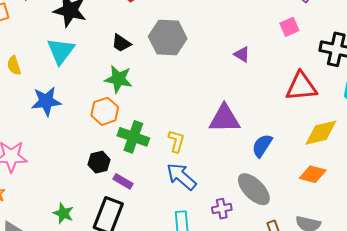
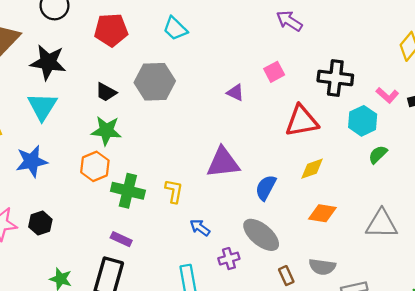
pink square: (289, 27) -> (274, 72), moved
yellow diamond: (321, 133) -> (312, 169), moved, size x0.7
black hexagon: (99, 162) -> (40, 223), moved
blue arrow: (181, 176) -> (200, 228), moved, size x0.6

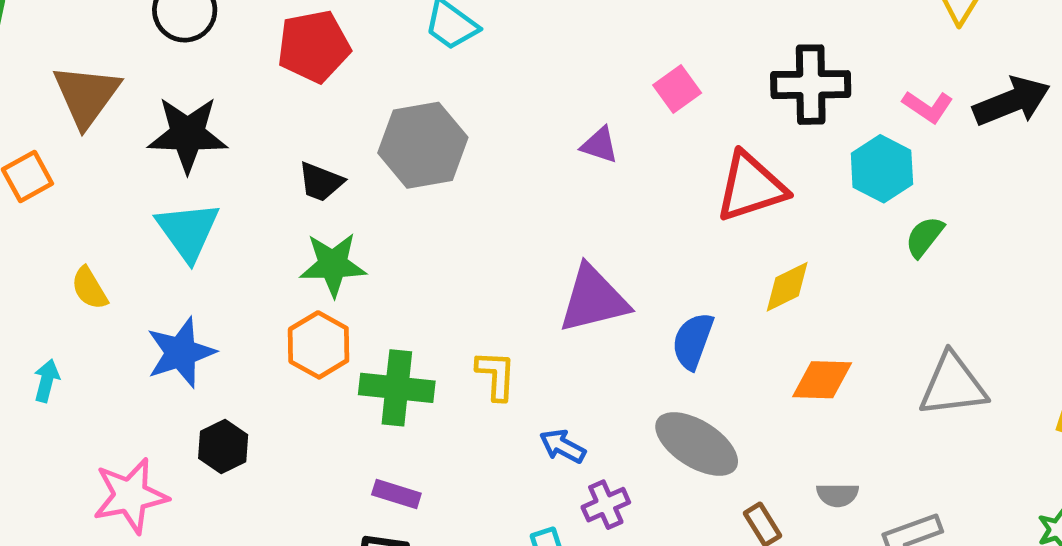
black hexagon: (40, 223) -> (223, 446), moved
purple cross: (229, 259) -> (606, 505), moved
gray semicircle: (322, 267) -> (838, 495), size x0.7

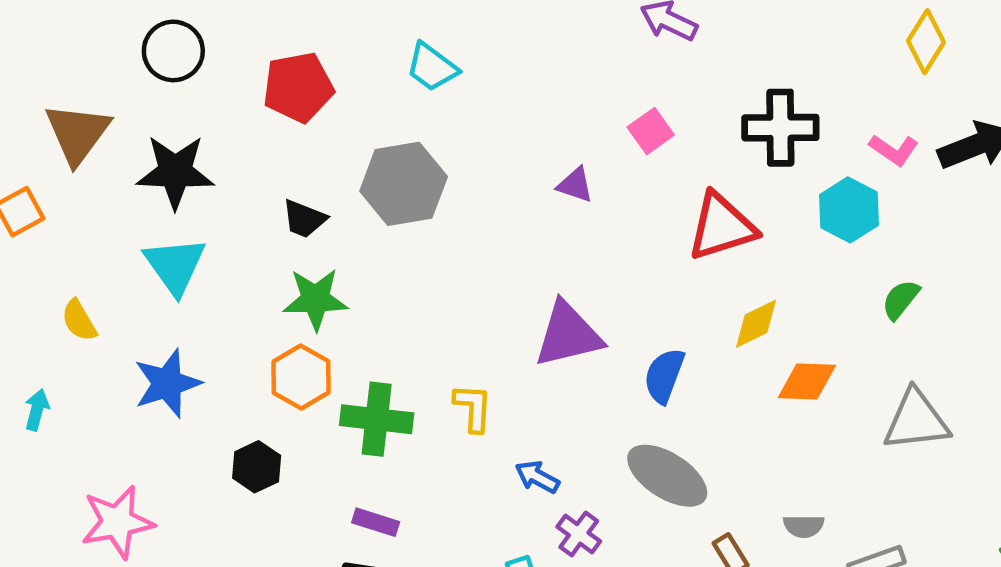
green semicircle: (925, 237) -> (901, 300), moved
orange diamond: (822, 380) -> (807, 382), moved
black hexagon: (223, 446) -> (257, 467), moved
purple cross: (606, 505) -> (579, 534), turned -30

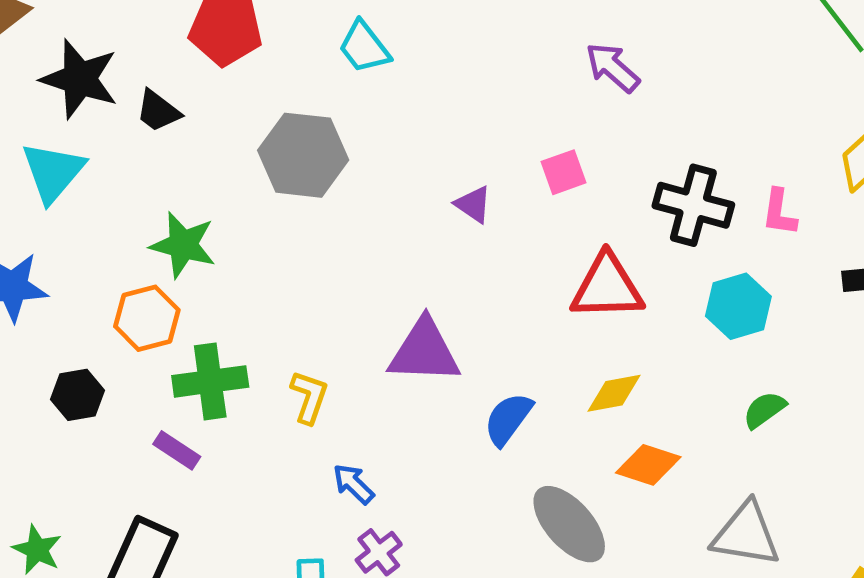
pink L-shape: (894, 150) -> (779, 212), moved, turned 48
black trapezoid: (304, 219) -> (158, 111), moved
green cross: (377, 419) -> (210, 381), turned -30
gray ellipse: (667, 476) -> (569, 524), moved
purple rectangle: (376, 522) -> (177, 450), moved

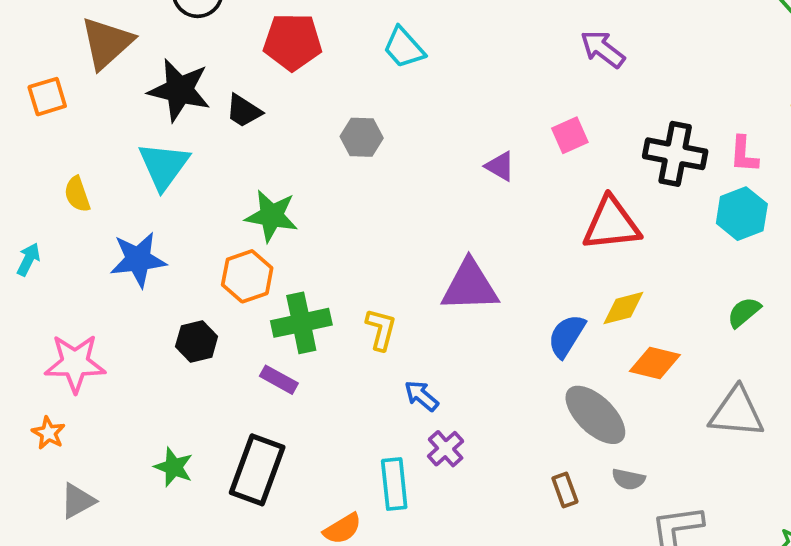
gray hexagon: (303, 155) -> (362, 137), size x0.6
cyan hexagon: (738, 306) -> (742, 214), moved
blue semicircle: (508, 419) -> (567, 336), moved

